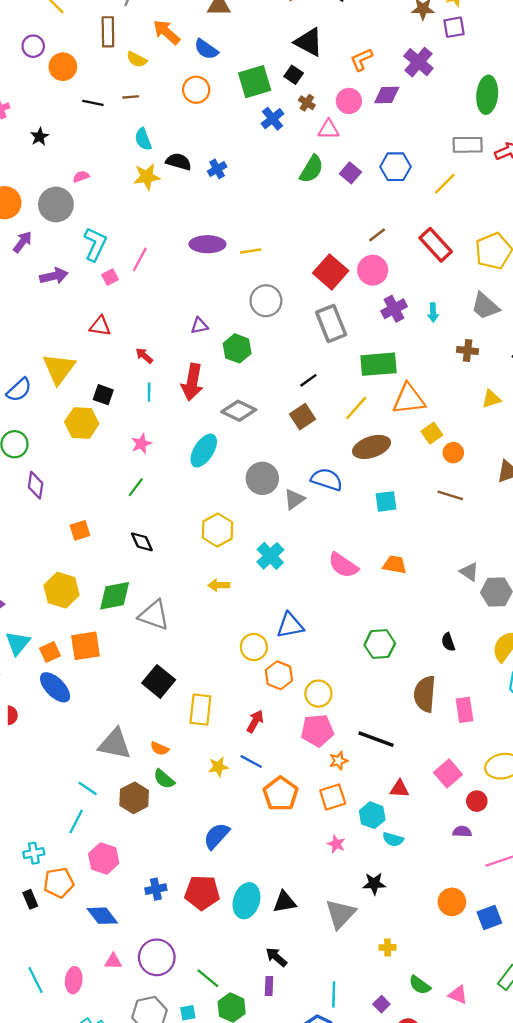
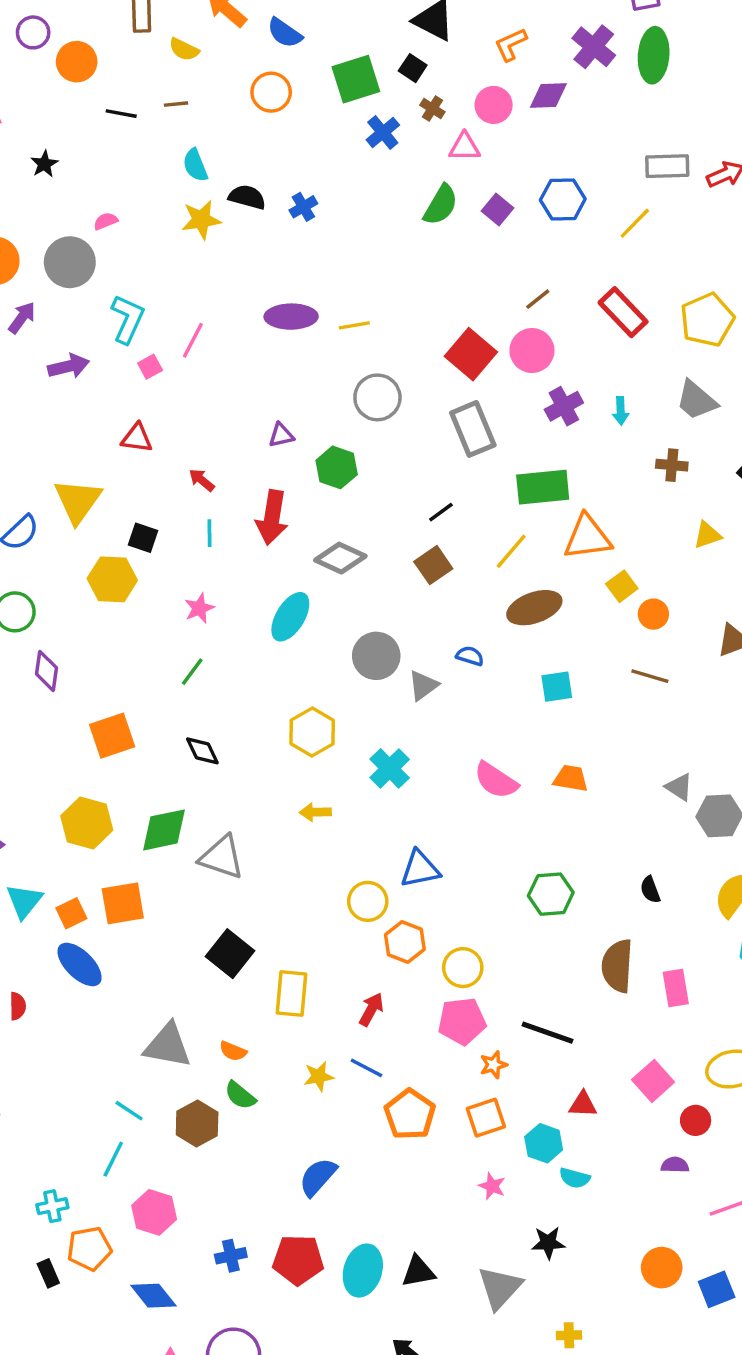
green ellipse: (487, 95) -> (654, 55), moved
blue semicircle: (327, 479) -> (470, 656), size x0.6
orange square: (80, 530) -> (112, 736), size x1.5

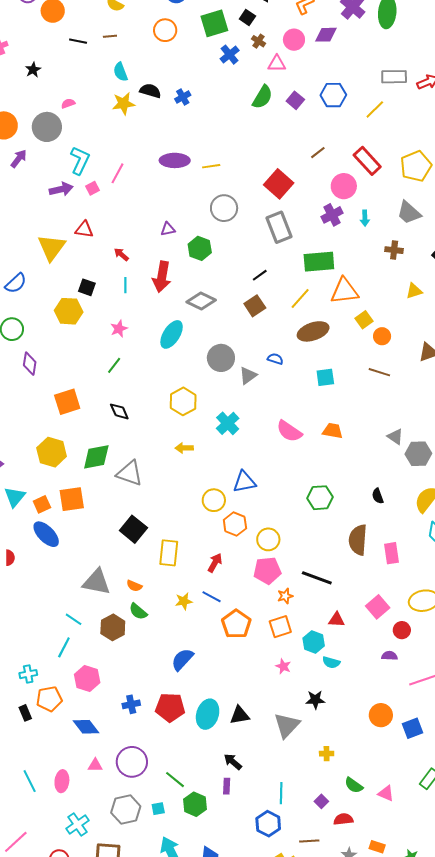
pink circle: (532, 351) -> (344, 186), moved
purple arrow: (69, 366) -> (61, 189), moved
yellow triangle: (78, 501) -> (52, 248), moved

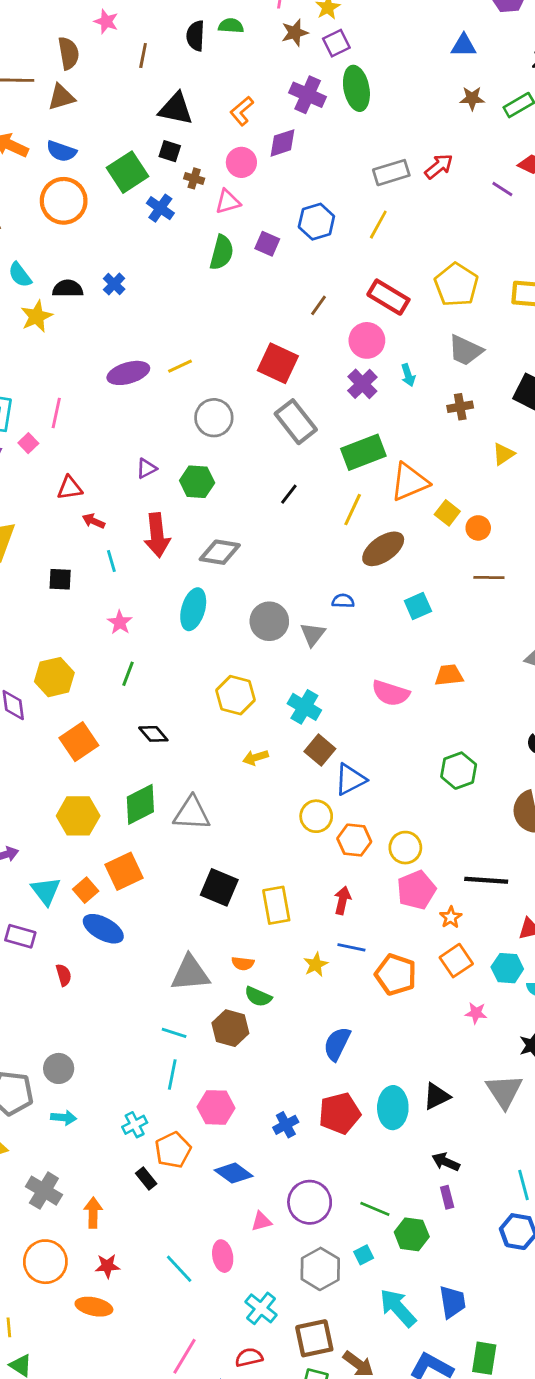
orange circle: (165, 30) -> (64, 201), size x1.4
red triangle: (84, 230) -> (70, 488), moved
brown square: (255, 306) -> (320, 750), moved
yellow hexagon: (69, 311) -> (54, 677), moved

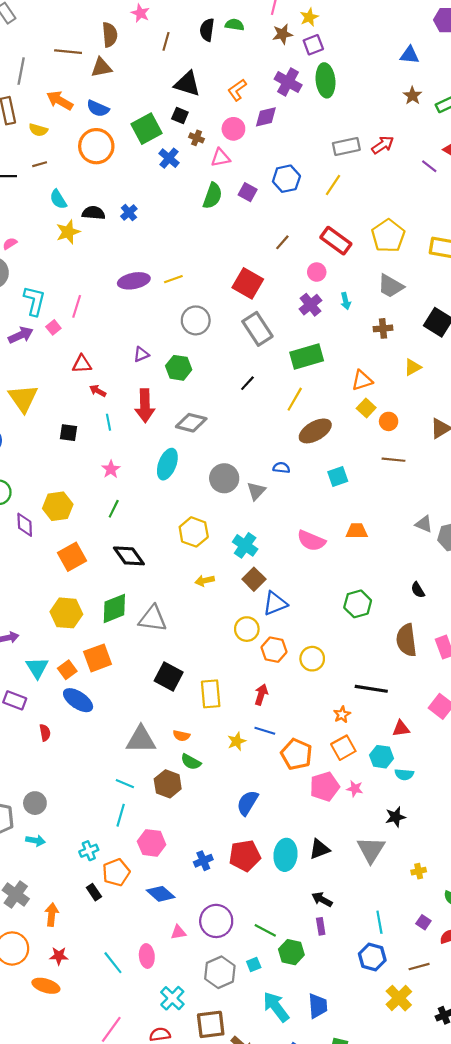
brown star: (472, 98) -> (412, 96), turned 30
pink circle: (367, 340) -> (317, 272), size x0.7
orange triangle: (409, 482) -> (362, 380), moved, size x0.7
black diamond: (153, 734) -> (129, 556), size x1.4
pink pentagon: (416, 890) -> (325, 787), moved

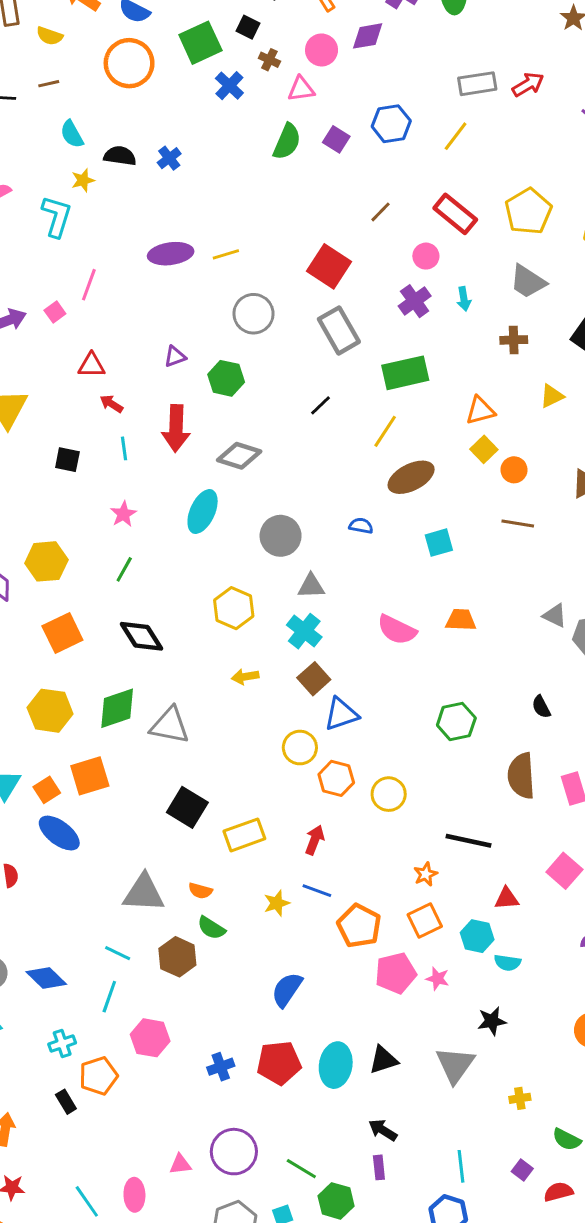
yellow star: (68, 232) -> (83, 180), size x0.7
cyan L-shape: (34, 301) -> (57, 216), moved
gray triangle: (256, 491) -> (311, 586), moved, turned 42
yellow rectangle: (211, 694) -> (244, 835), turned 72
blue diamond: (161, 894) -> (46, 978), moved

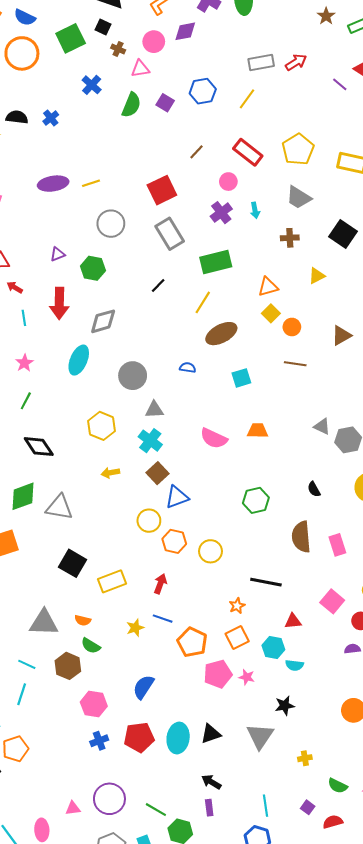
blue cross: (229, 86) -> (92, 85), moved
red square: (329, 266) -> (162, 190), turned 32
gray diamond: (239, 456) -> (103, 321), turned -32
pink hexagon: (150, 1038) -> (94, 704), moved

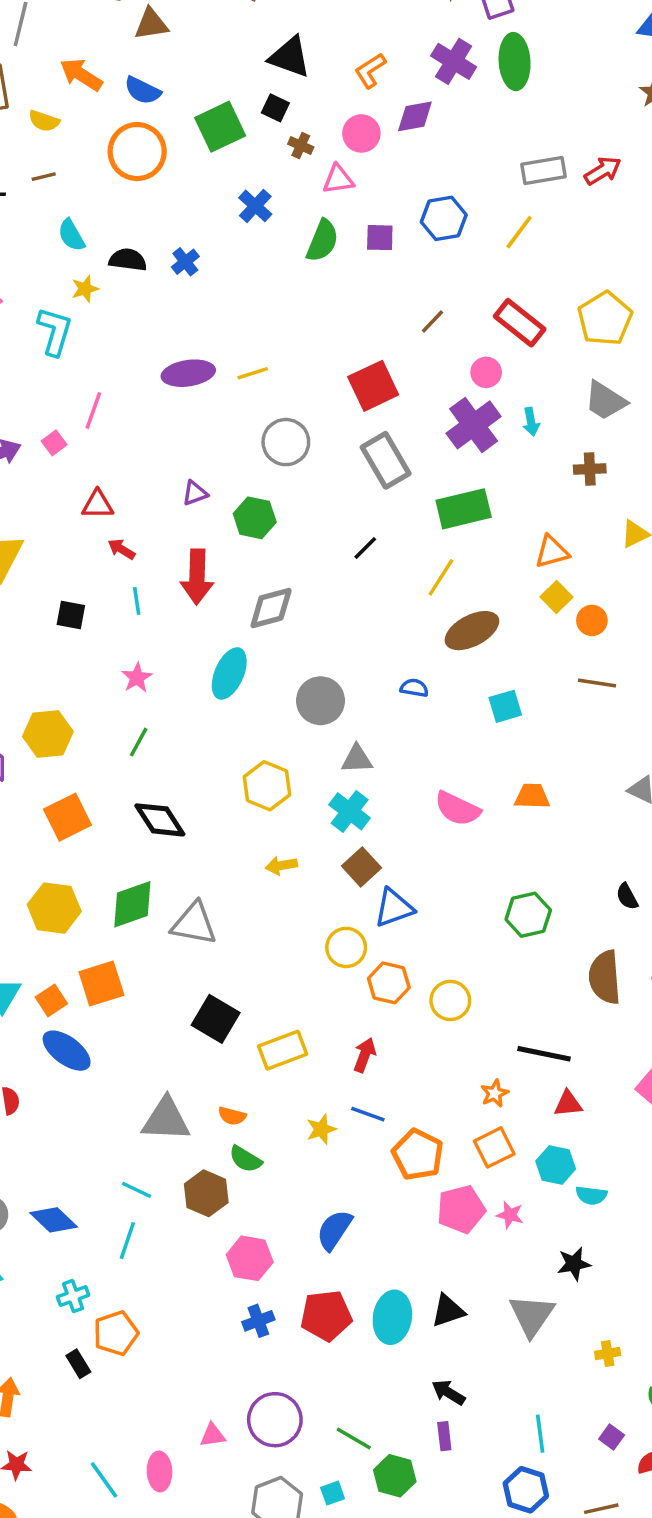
purple square: (165, 103) -> (380, 238), turned -30
purple cross: (221, 213) -> (474, 425), size x1.4
red triangle: (293, 621) -> (568, 1104), moved

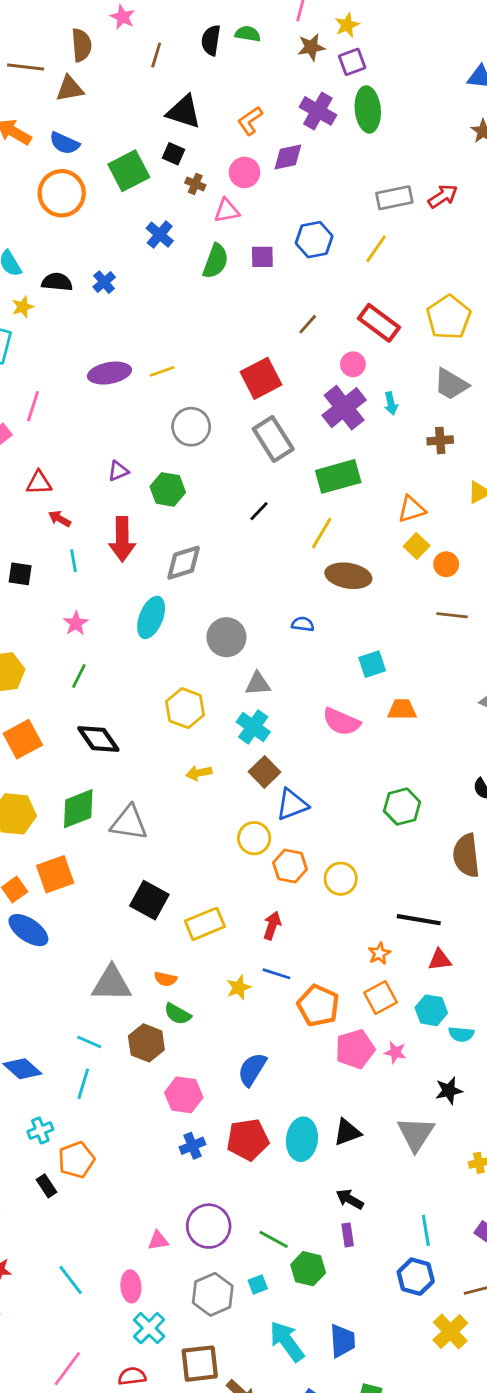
brown ellipse: (472, 631) -> (348, 576), turned 39
cyan square: (505, 706) -> (372, 664), moved
pink ellipse: (160, 1471) -> (131, 1286), moved

